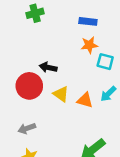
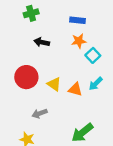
cyan square: (105, 62) -> (93, 55), turned 32
black arrow: (48, 67) -> (42, 42), moved
gray arrow: (27, 128) -> (40, 113), moved

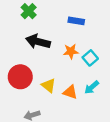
green cross: (31, 13) -> (29, 11), turned -32
orange star: (79, 41) -> (71, 51), moved
black arrow: (42, 42) -> (38, 42), size x1.5

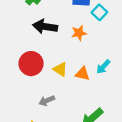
cyan square: (90, 58) -> (99, 12), moved

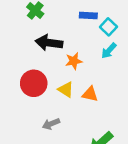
orange star: (79, 33) -> (74, 61), moved
cyan arrow: (103, 67) -> (109, 51), moved

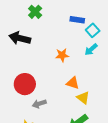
black arrow: (49, 43) -> (20, 38), moved
red circle: (34, 83) -> (25, 84), moved
yellow triangle: (66, 90) -> (83, 98), moved

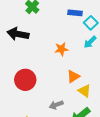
orange triangle: (73, 83) -> (73, 76), turned -48
gray arrow: (39, 104) -> (56, 105), moved

